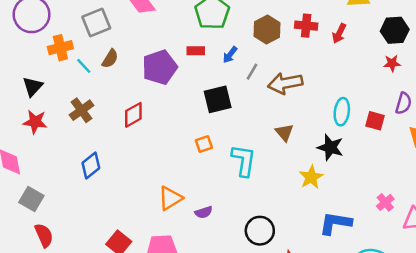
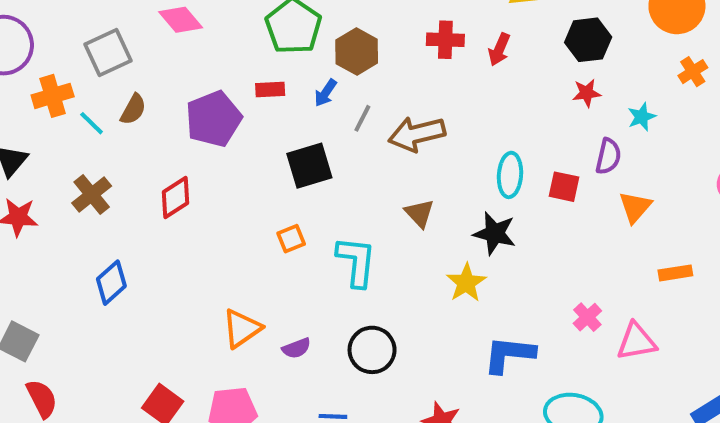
brown hexagon: (267, 29) -> (357, 51), moved
black circle: (260, 231) -> (372, 350), moved

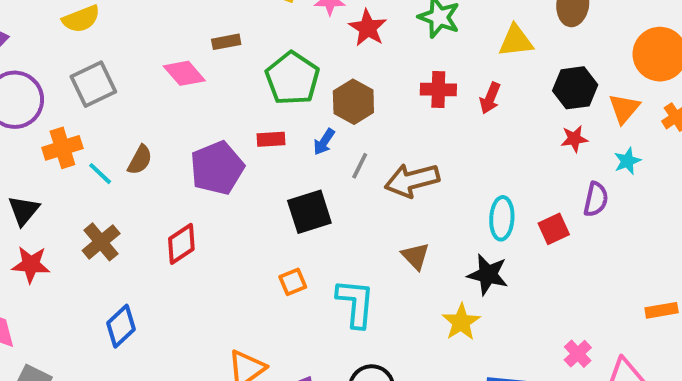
gray square: (108, 52) -> (93, 84), moved
red square: (564, 187) -> (554, 229), turned -36
orange triangle: (635, 207) -> (624, 108), moved

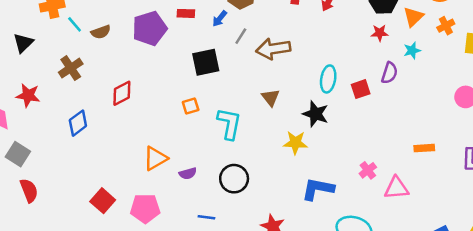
brown semicircle: (140, 160) -> (101, 32), moved, turned 36
red diamond: (181, 244) -> (122, 93), moved
red star: (31, 264) -> (28, 95), moved
yellow star: (461, 322) -> (295, 143), turned 30

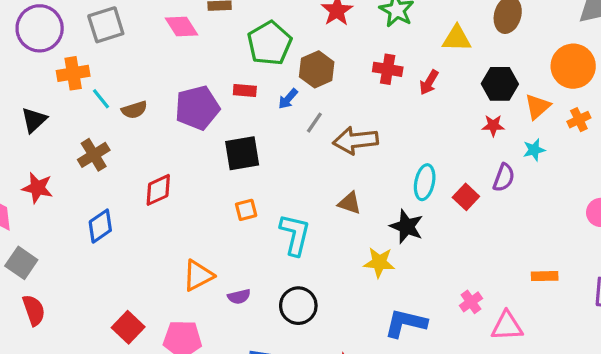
black square: (206, 62) -> (242, 153), moved
red square: (361, 89) -> (466, 197), turned -30
brown triangle: (271, 98) -> (350, 203), turned -36

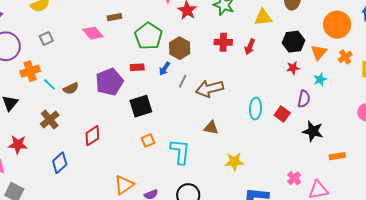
gray square: (106, 25) -> (46, 39), size x0.6
black star: (407, 227) -> (313, 131), moved

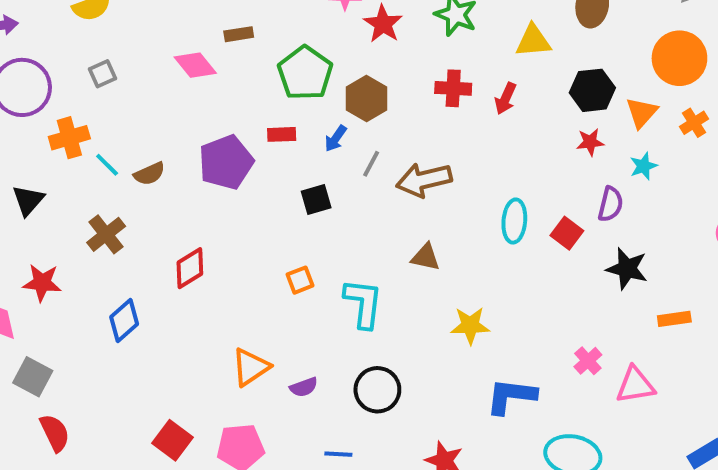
black square: (141, 106) -> (316, 199), moved, size x0.7

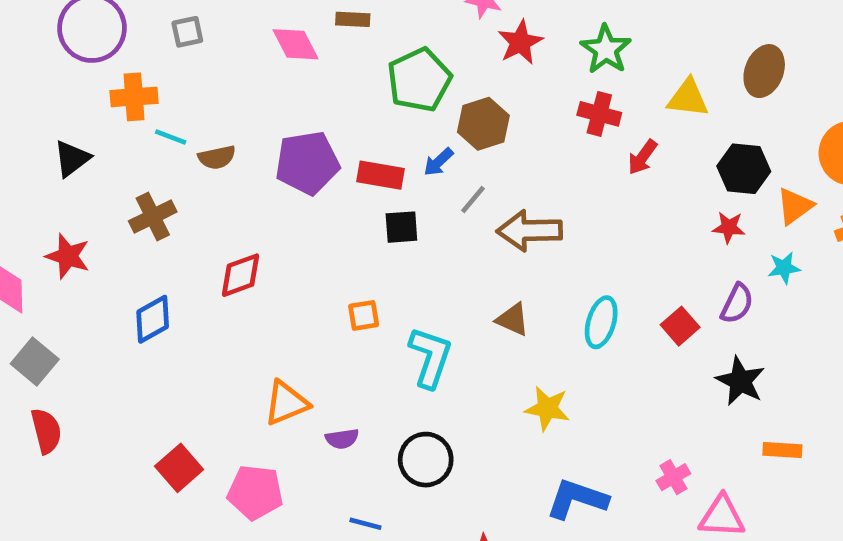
red cross: (453, 88) -> (599, 114), moved
red rectangle: (282, 134) -> (380, 175), moved, size x1.4
cyan line: (107, 165) -> (171, 137), turned -36
cyan ellipse: (514, 221) -> (601, 322), moved

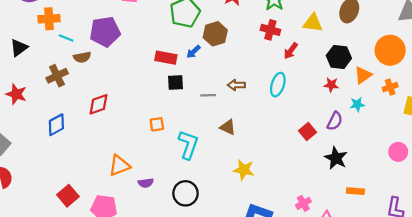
brown semicircle: (217, 157) -> (82, 57), moved
purple pentagon: (307, 163) -> (105, 32), moved
gray line: (473, 199) -> (208, 95), moved, turned 48
brown arrow: (530, 231) -> (236, 85), size x0.6
cyan ellipse: (601, 322) -> (278, 85), moved

